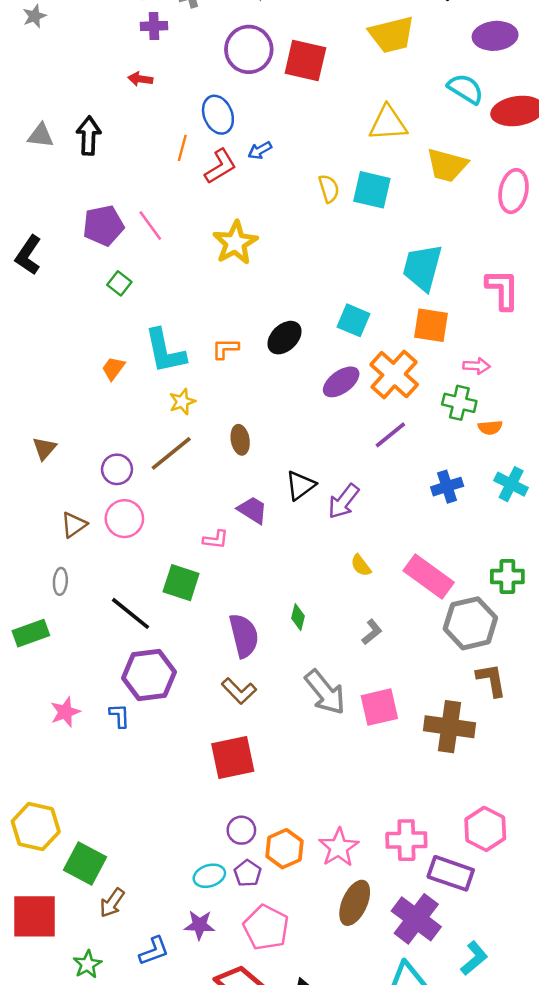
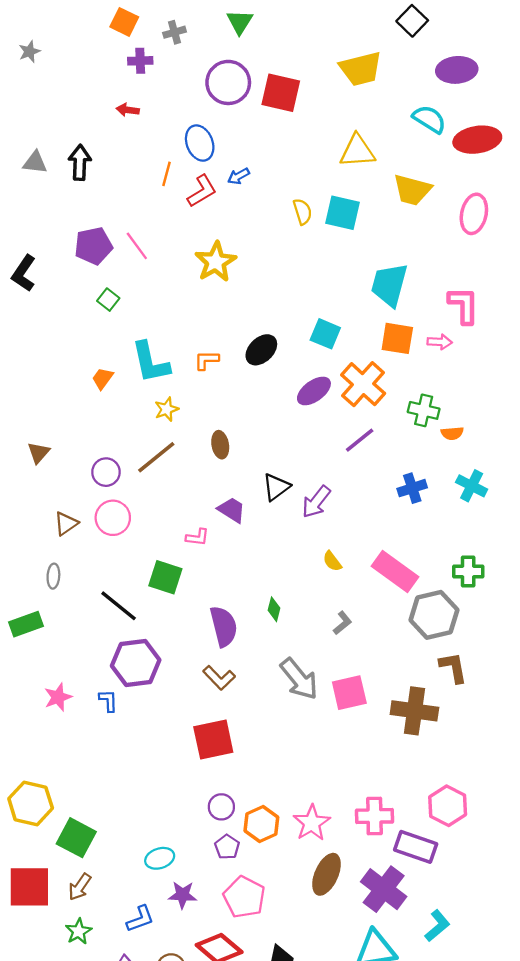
pink arrow: (477, 366) -> (440, 342), moved
cyan ellipse: (209, 876) -> (160, 858), moved
brown arrow: (112, 903) -> (80, 887), moved

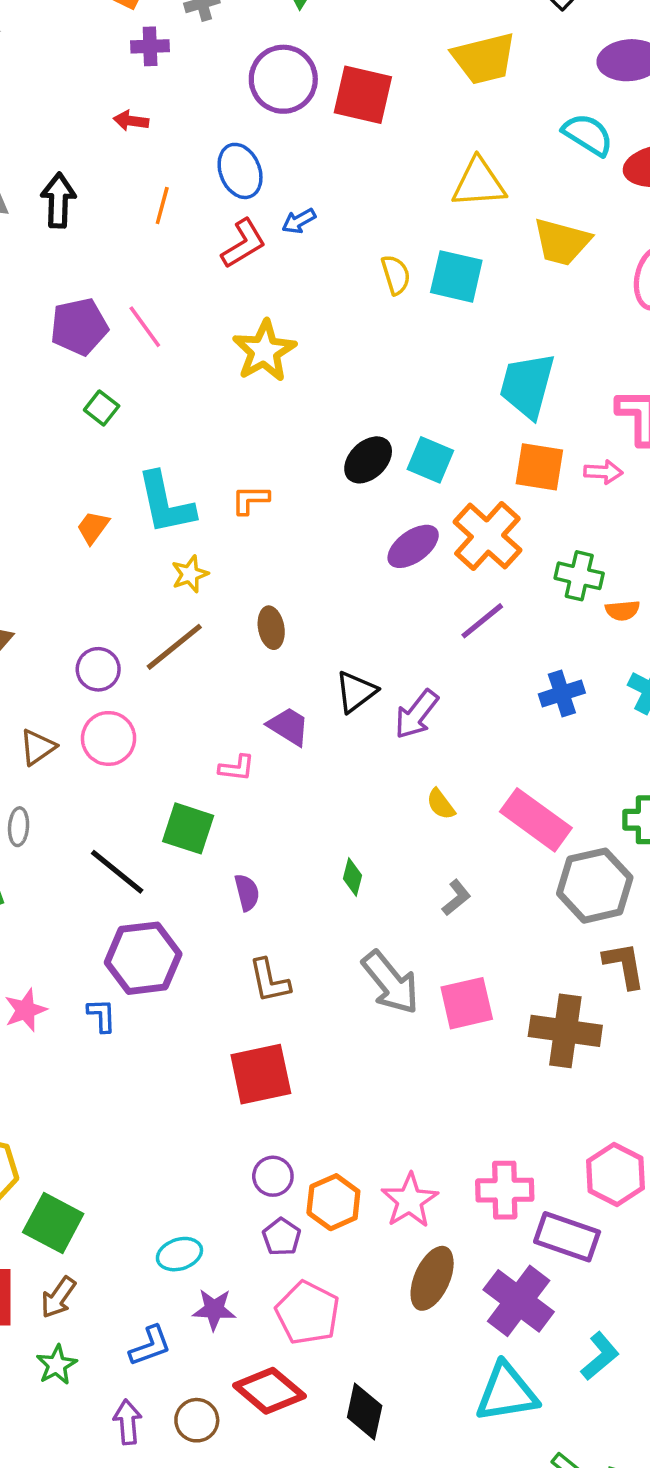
orange line: (167, 174) -> (162, 206), moved
black ellipse: (261, 350) -> (368, 460), moved
purple semicircle: (224, 626) -> (247, 892), moved, size x0.6
brown L-shape: (219, 678) -> (269, 981), turned 32

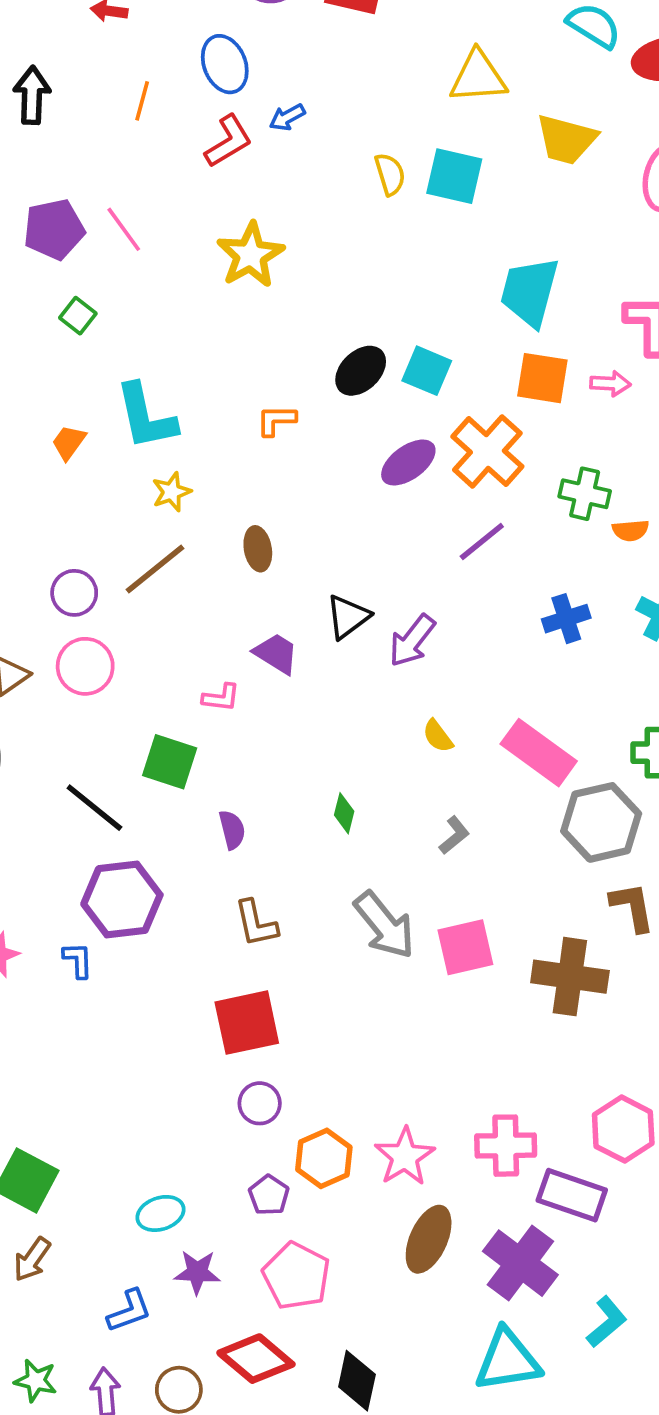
orange L-shape: (250, 500) -> (276, 420), moved
purple circle: (273, 1176) -> (260, 1103), moved
green star: (57, 1365) -> (36, 1381), moved, turned -30

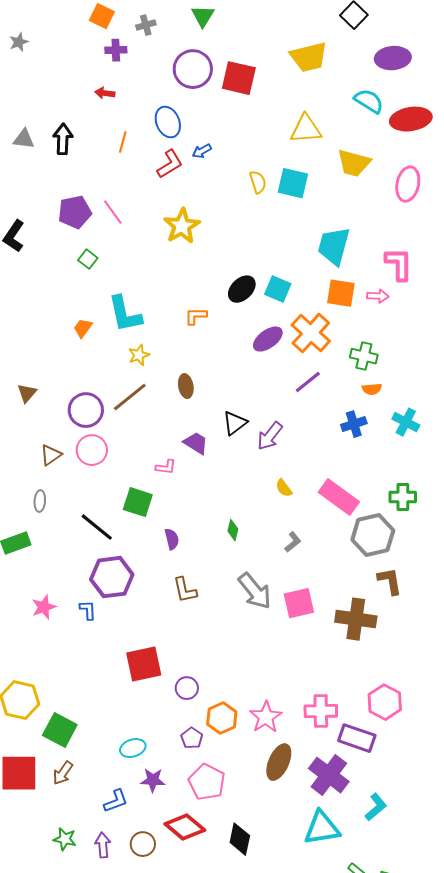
orange semicircle: (631, 530) -> (372, 389), moved
purple circle: (74, 593) -> (86, 410), size x1.4
red square: (247, 1023) -> (144, 664), moved

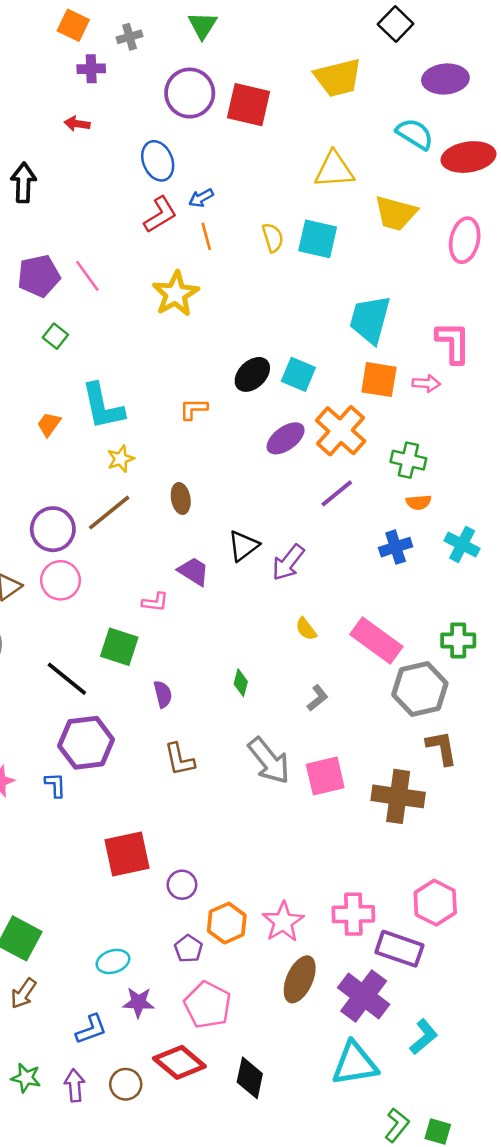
orange line: (123, 142) -> (206, 236), moved, turned -30

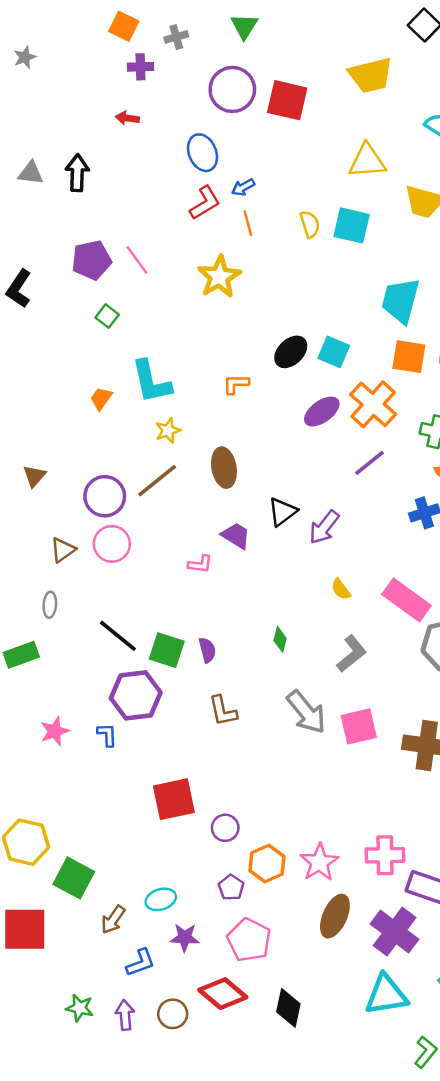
brown ellipse: (181, 498) -> (224, 468), size x1.4
green square: (119, 647) -> (167, 650), moved
gray L-shape: (318, 698) -> (352, 654), size x1.5
brown arrow: (23, 993) -> (113, 920), moved

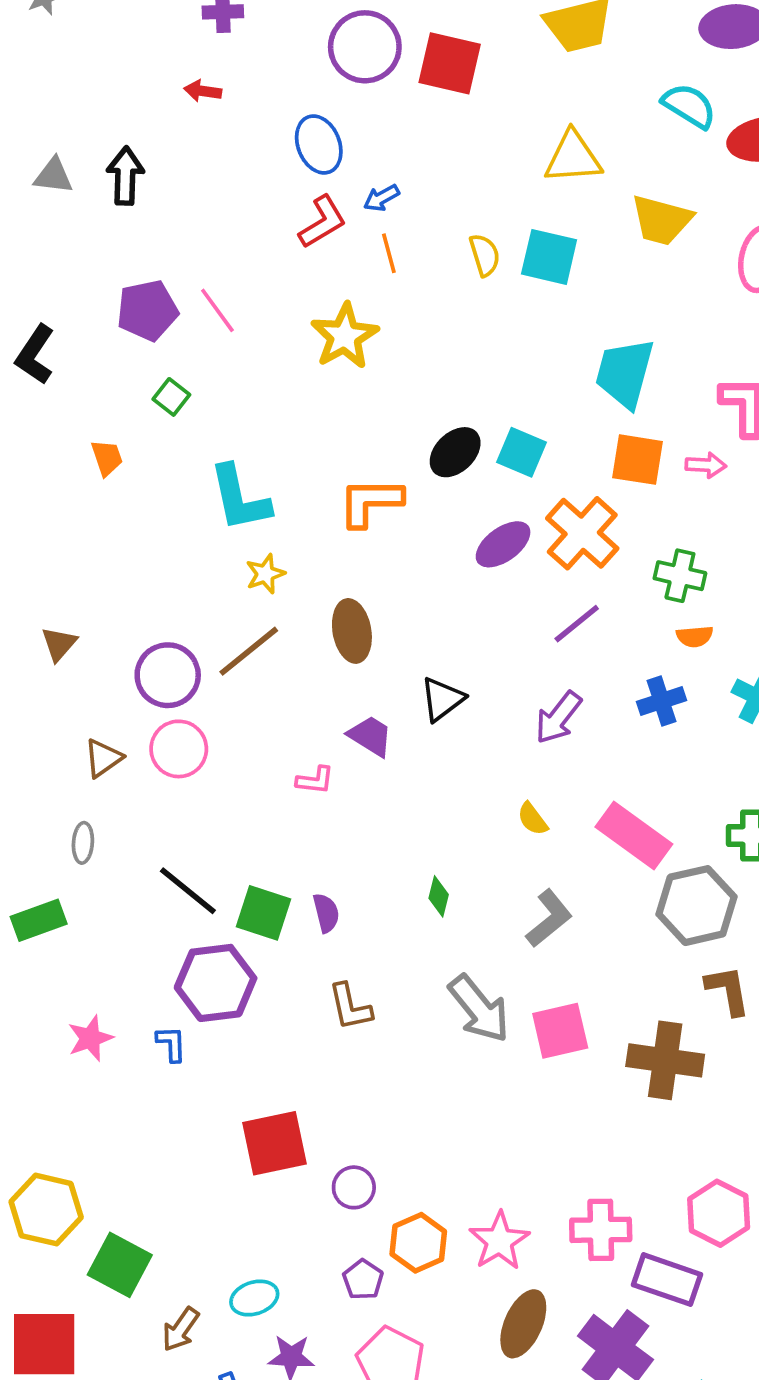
orange L-shape: (236, 384) -> (370, 502), size x1.6
orange trapezoid: (101, 398) -> (107, 458), moved, turned 125
purple arrow: (324, 527) -> (558, 718), moved

